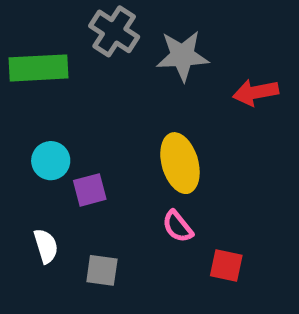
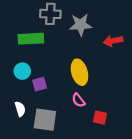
gray cross: (114, 31) -> (50, 14), turned -30
green rectangle: (39, 68) -> (31, 39), moved
gray square: (102, 270) -> (45, 120), size x1.6

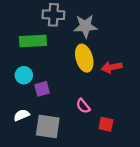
red arrow: (113, 41) -> (112, 67), moved
yellow ellipse: (79, 72) -> (84, 58), moved
white semicircle: (20, 109) -> (22, 115), turned -96

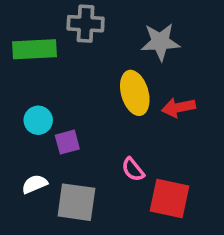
gray star: (85, 26) -> (160, 42), moved
green rectangle: (33, 41) -> (35, 49), moved
red square: (106, 124) -> (169, 199), size x1.6

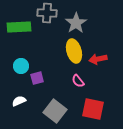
gray star: (160, 42) -> (76, 23), moved, turned -30
pink semicircle: (133, 169) -> (78, 81), moved
gray square: (76, 202) -> (55, 111), moved, turned 30

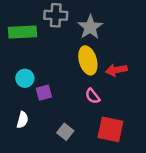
white semicircle: (19, 101) -> (22, 120), turned 128
gray square: (55, 111) -> (65, 132), size x0.6

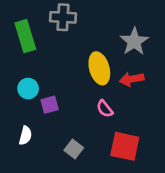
gray star: (90, 27) -> (134, 41), moved
green rectangle: (22, 32) -> (25, 36), turned 76

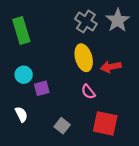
gray cross: (63, 17) -> (86, 21), moved, turned 30
gray star: (134, 41) -> (118, 20), moved
white semicircle: (25, 136) -> (21, 114), turned -42

